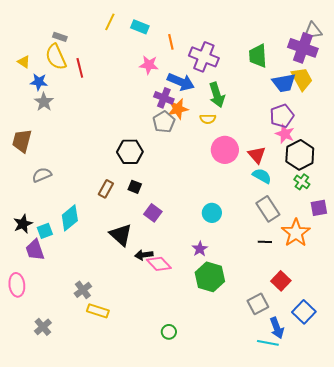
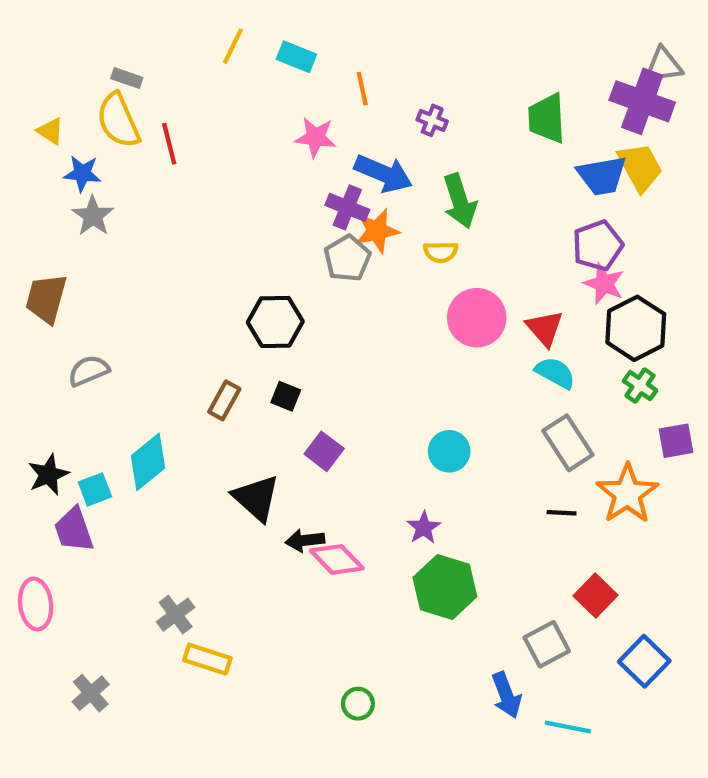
purple cross: (204, 57) -> (432, 120), size x0.5
blue arrow: (277, 328) -> (506, 695), moved

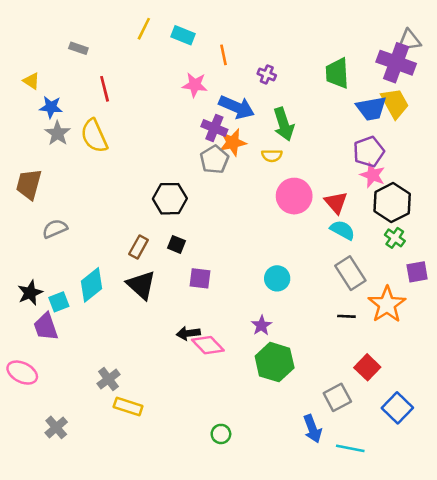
yellow semicircle: (118, 120) -> (94, 136), moved
purple square: (324, 451) -> (200, 278), turned -30
black triangle: (256, 498) -> (141, 285), moved
pink ellipse: (36, 604) -> (22, 373), turned -56

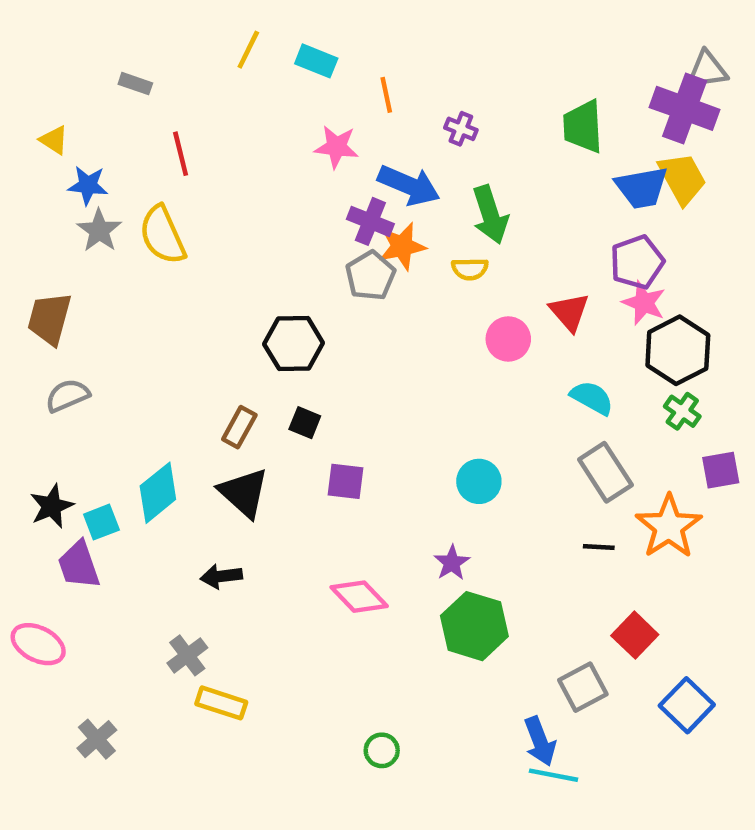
pink circle: (294, 196) -> (508, 339), size x0.7
red triangle: (336, 203) -> (569, 312), moved
gray semicircle: (55, 229) -> (68, 395), moved
black arrow: (188, 333) -> (221, 576), moved
cyan line: (350, 448) -> (553, 775), moved

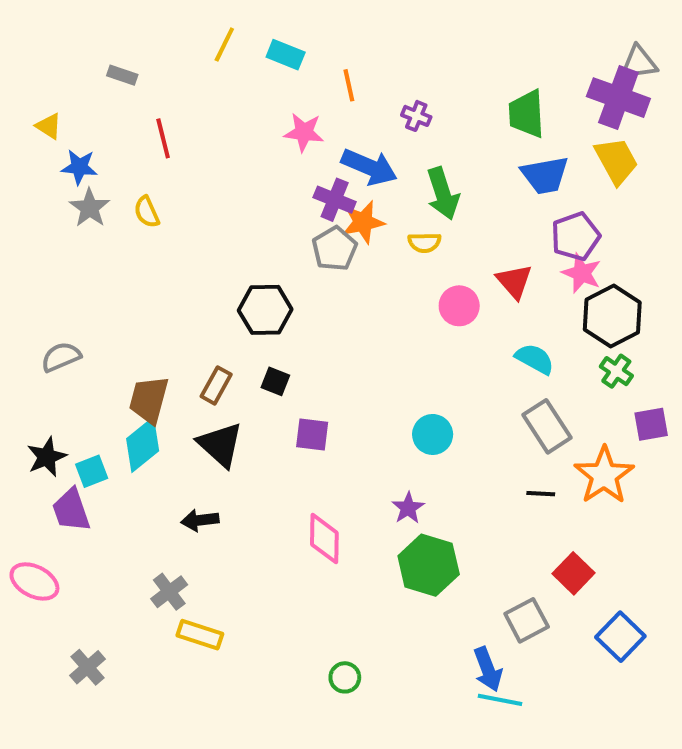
blue trapezoid: (642, 188) -> (545, 175), moved
yellow semicircle: (162, 235) -> (147, 212), size x0.6
brown trapezoid: (49, 319) -> (149, 400), moved
pink diamond: (359, 597) -> (324, 539), turned 45

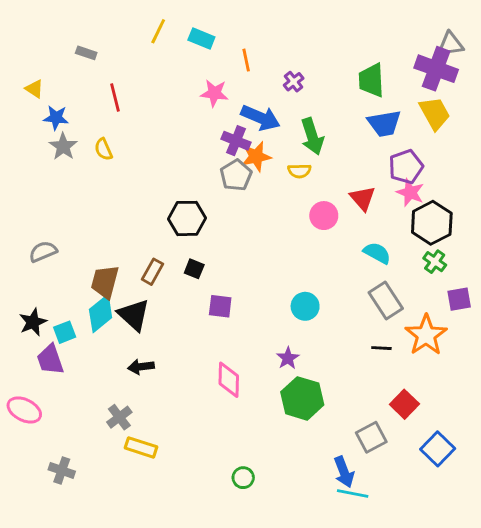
purple cross: (416, 116) -> (294, 82), turned 30
black triangle: (220, 445) -> (134, 315), moved
gray cross: (88, 667) -> (62, 470), turned -30

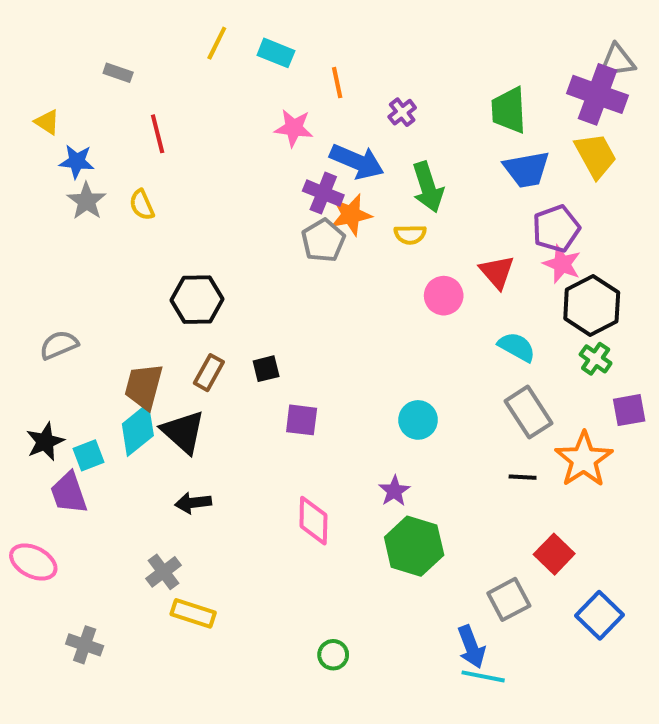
black hexagon: (187, 218) -> (197, 300), moved
black square: (194, 269) -> (266, 369), turned -36

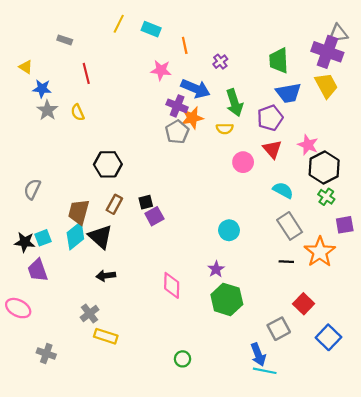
purple pentagon: (556, 229) -> (270, 118), moved
gray semicircle: (59, 345) -> (32, 189), turned -42
purple square: (302, 420) -> (154, 216), moved, turned -36
black star: (45, 442) -> (25, 242), turned 30
cyan square: (89, 455) -> (43, 238), moved

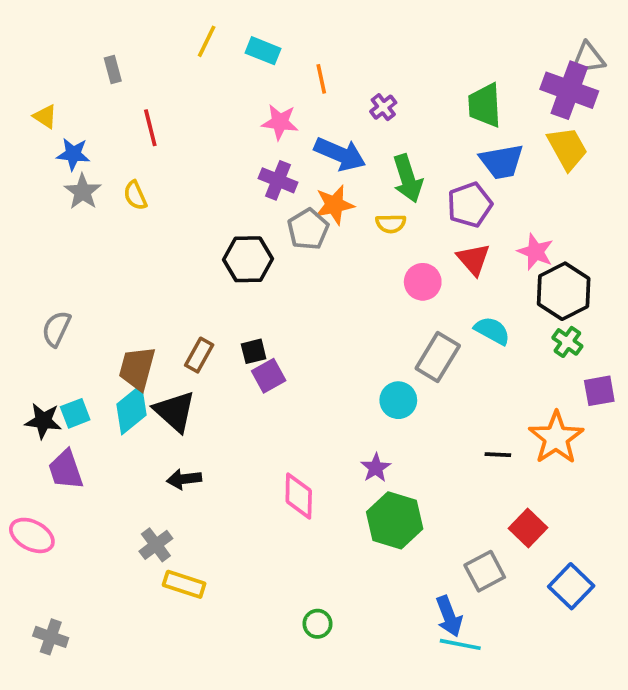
gray rectangle: (65, 40) -> (113, 70), turned 56
purple cross: (177, 106) -> (278, 180), moved
black hexagon: (108, 164) -> (248, 259), moved
gray rectangle: (290, 226) -> (438, 357), moved, turned 64
gray cross: (46, 354) -> (51, 637), moved

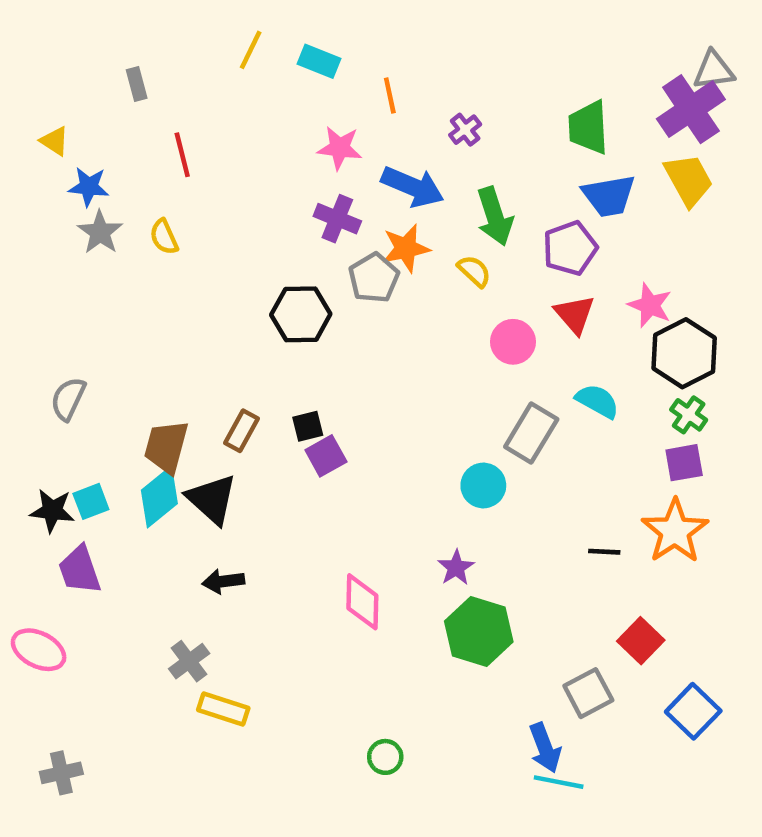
purple cross: (569, 90) -> (691, 109), turned 36
yellow semicircle: (391, 224) -> (474, 271), turned -136
purple square: (599, 391) -> (684, 463), moved
gray cross: (51, 637) -> (61, 773), turned -32

